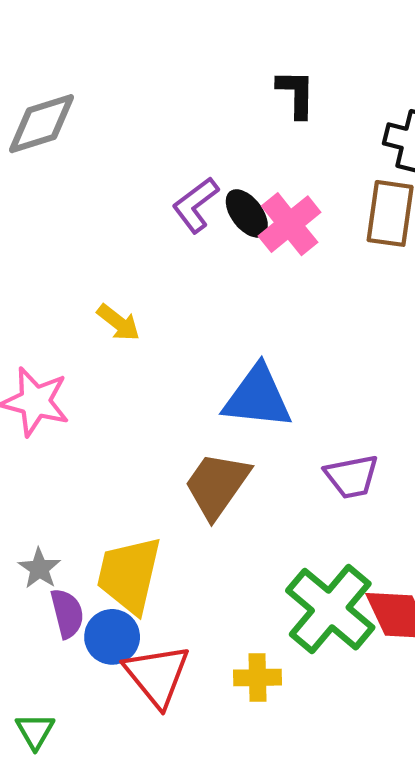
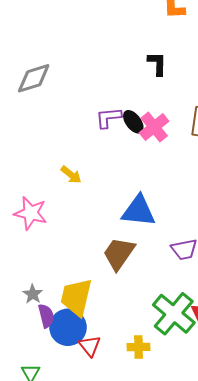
purple L-shape: (195, 205) -> (108, 118), turned 32
blue circle: (112, 637) -> (68, 327), size x1.4
red triangle: (157, 675) -> (90, 346), size x0.7

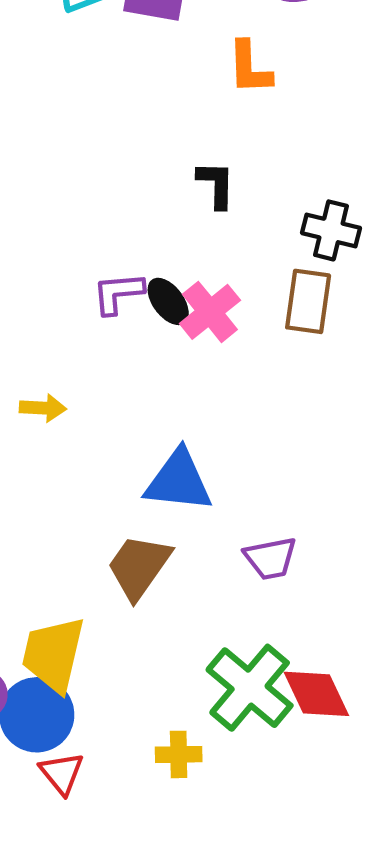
yellow arrow: (71, 175) -> (43, 408), turned -35
red triangle: (90, 346) -> (62, 773), moved

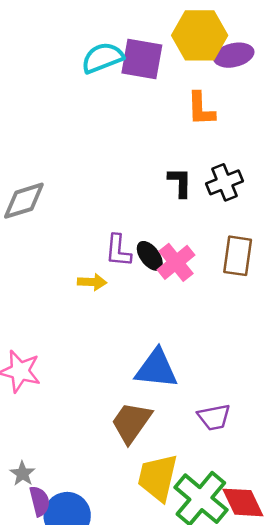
black cross: (331, 230) -> (225, 182), moved, turned -36
purple L-shape: (118, 293) -> (118, 251), turned -80
yellow arrow: (43, 408) -> (92, 282), moved
yellow trapezoid: (53, 654) -> (158, 478), moved

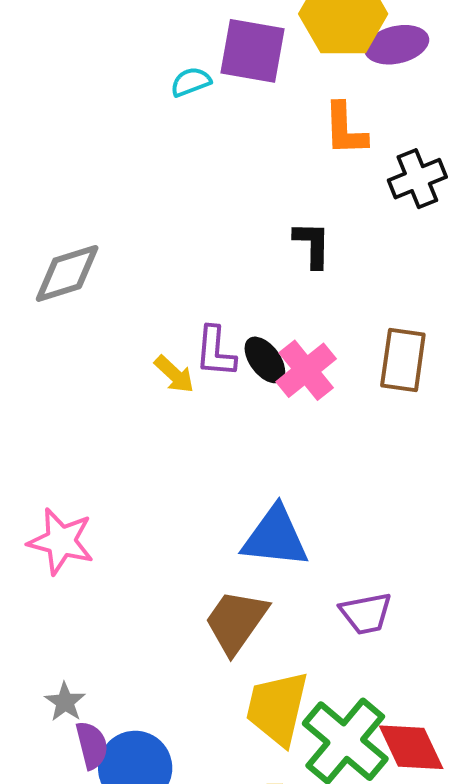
cyan semicircle: (103, 58) -> (191, 82), moved, size x0.6
black cross: (225, 182) -> (417, 179), moved
yellow arrow: (92, 282) -> (174, 374), moved, turned 40

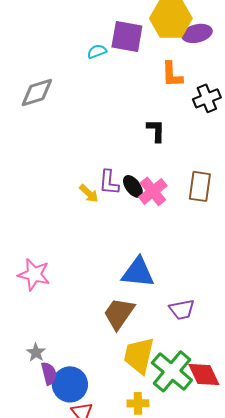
gray diamond: (67, 273) -> (37, 92), moved

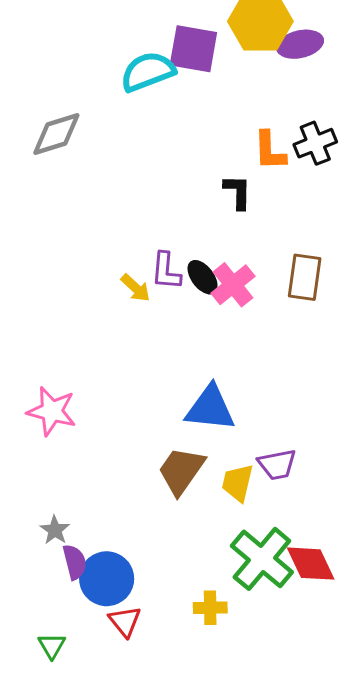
cyan semicircle: (97, 51) -> (148, 72), size x1.8
orange L-shape: (172, 74) -> (270, 151), moved
yellow trapezoid: (139, 355) -> (238, 483), moved, size x0.7

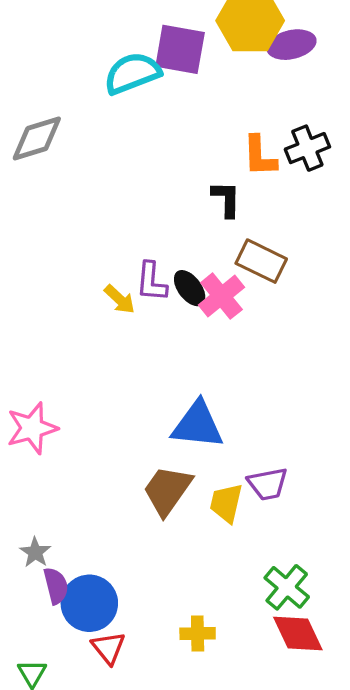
brown rectangle: (305, 277) -> (261, 261), moved, turned -72
pink star: (52, 411) -> (32, 428), turned -30
green cross: (262, 559) -> (287, 587), moved, size x0.7
red diamond: (311, 564) -> (298, 634), moved

